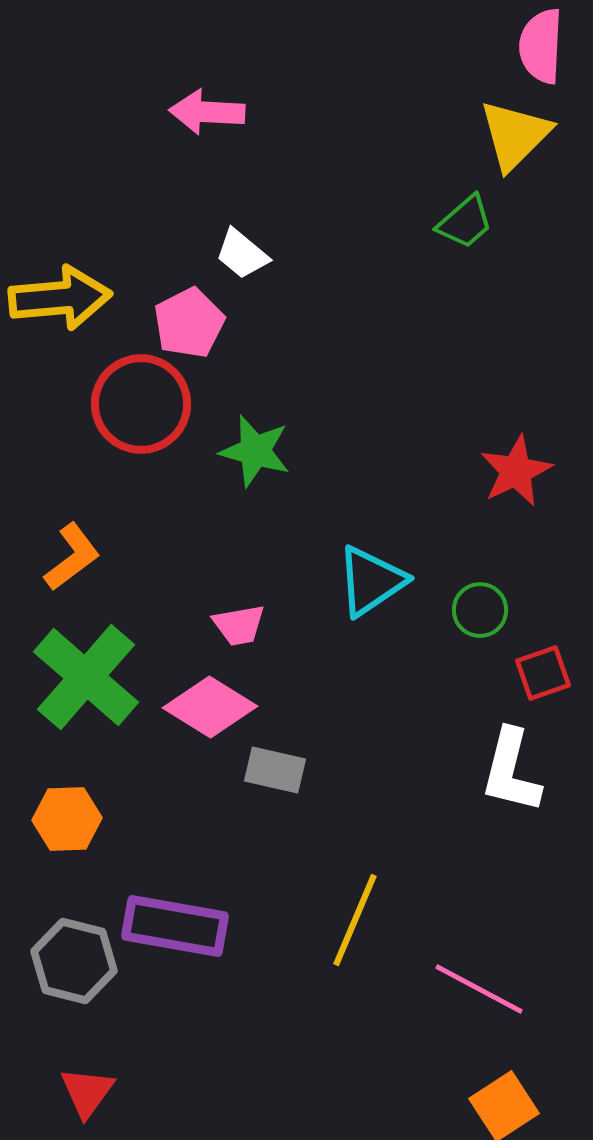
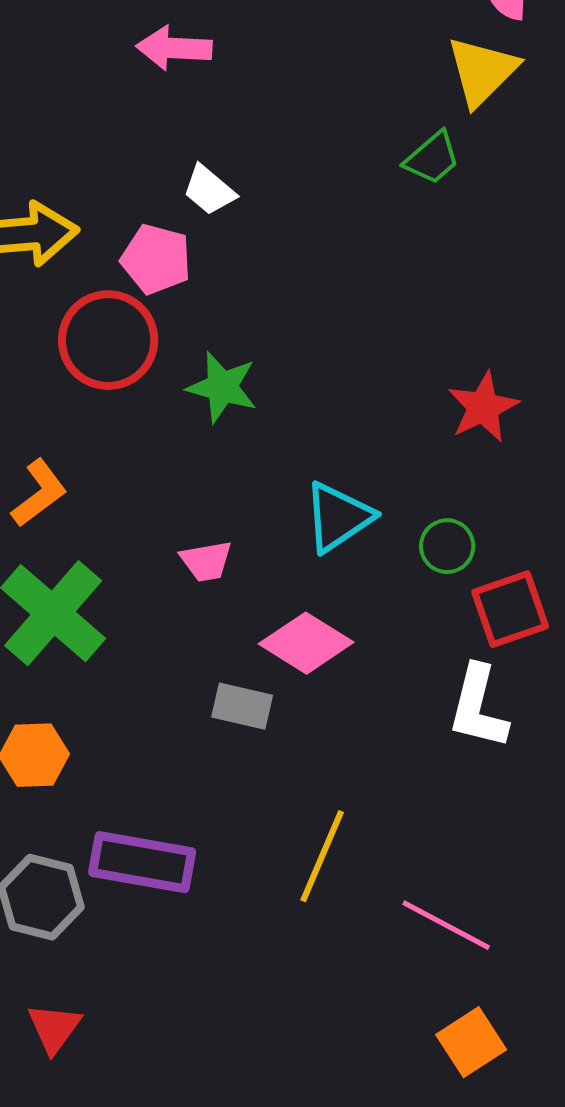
pink pentagon: (189, 323) -> (156, 259), turned -30
red square: (543, 673) -> (510, 609), size x1.4
pink diamond: (210, 707) -> (306, 643), moved

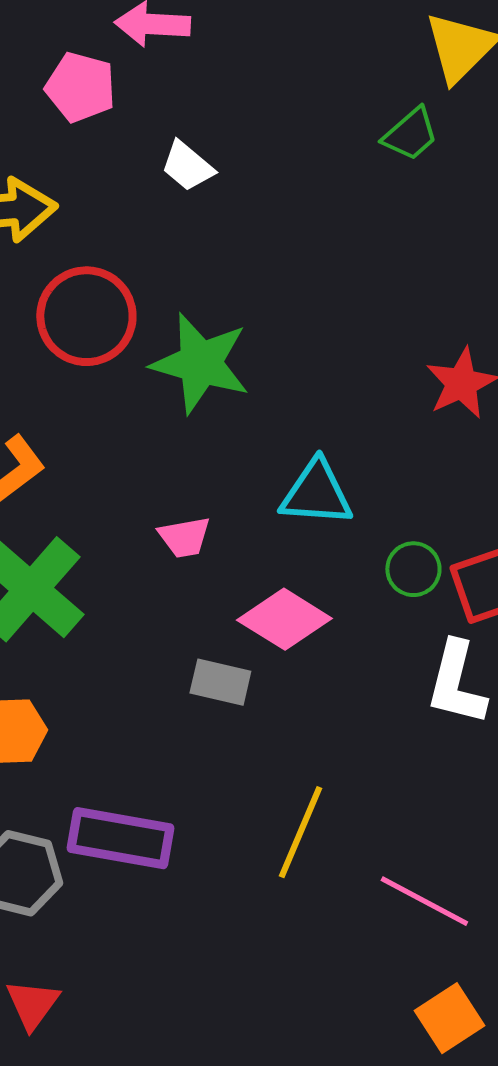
pink pentagon: (156, 259) -> (80, 87), moved
green star: (222, 387) -> (200, 363), size x1.4
cyan triangle: (338, 517) -> (316, 493), turned 38
green circle: (447, 546) -> (413, 569), moved

